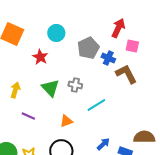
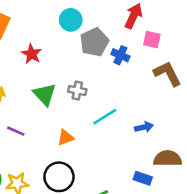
cyan circle: (56, 33) -> (71, 20), moved
brown L-shape: (126, 74) -> (168, 74), moved
blue arrow: (103, 144) -> (144, 127), moved, turned 32

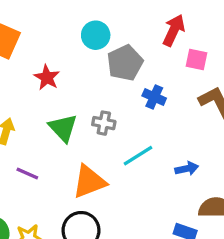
blue cross: (120, 55) -> (154, 97), moved
orange triangle: (66, 138) -> (89, 182), size x1.6

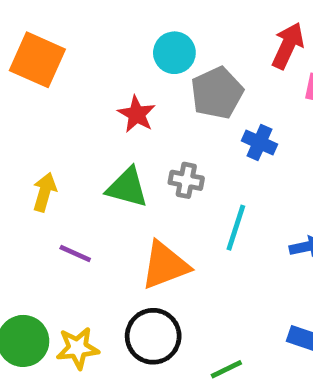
red star: (47, 77) -> (137, 114), moved
green triangle: (63, 128) -> (127, 187), turned -32
cyan line: (138, 156) -> (236, 228), turned -40

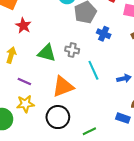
red star: (137, 114) -> (23, 26), moved
cyan line: (236, 228) -> (93, 70), turned -42
yellow star: (78, 348) -> (25, 104), moved

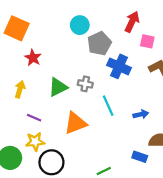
blue cross: (104, 34) -> (119, 66), size x1.5
green triangle: (47, 53) -> (58, 87), turned -42
black circle: (58, 117) -> (51, 162), moved

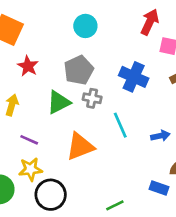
gray pentagon: (99, 44) -> (79, 70), moved

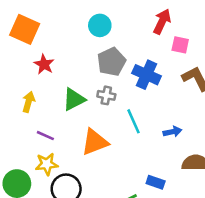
gray pentagon: (79, 70) -> (111, 62), moved
blue rectangle: (159, 188) -> (156, 182), moved

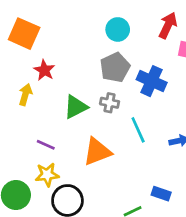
cyan circle: (100, 25) -> (118, 29), moved
yellow arrow: (29, 102) -> (25, 95), moved

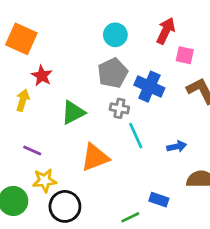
gray cross: (110, 103) -> (119, 108), moved
purple line: (46, 145) -> (32, 151), moved

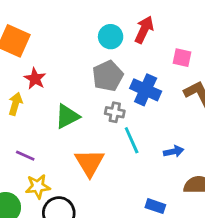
red arrow: (166, 31) -> (144, 30), moved
orange triangle: (95, 157) -> (90, 163), turned -40

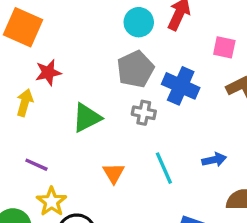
red star: (35, 79) -> (48, 72), turned 30
cyan line: (132, 140) -> (164, 168), moved
orange triangle: (90, 163) -> (114, 173), size x0.6
yellow star: (38, 186) -> (52, 202), turned -30

